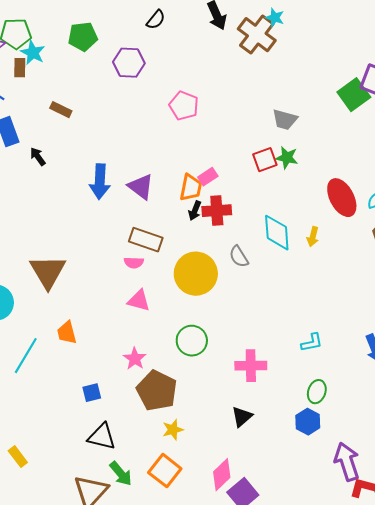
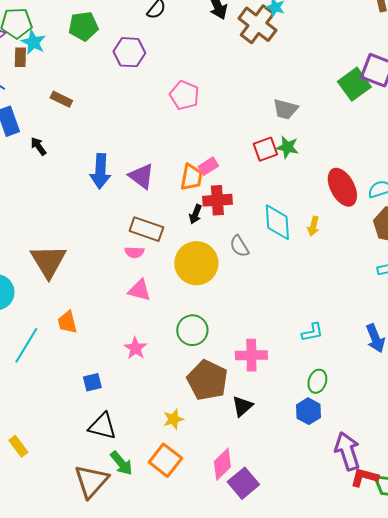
black arrow: (195, 211) -> (195, 214), moved
brown pentagon: (157, 391) -> (207, 380), moved

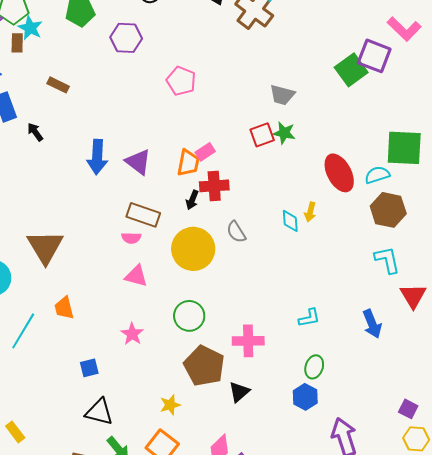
cyan diamond: (277, 222) -> (290, 221), moved, size x0.6

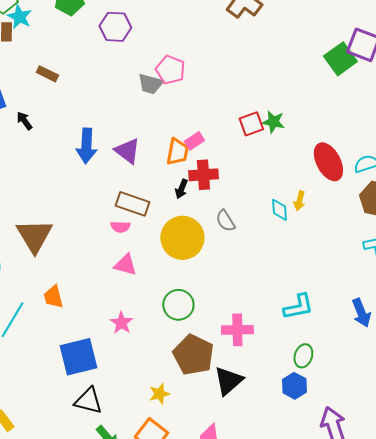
gray trapezoid: (282, 95) -> (150, 84), moved
cyan L-shape: (309, 318) -> (298, 307), size x1.4
blue square: (89, 368) -> (78, 357), size x2.0
black triangle: (239, 392) -> (228, 381), size x1.4

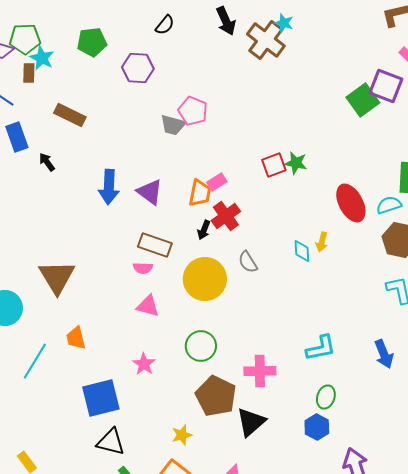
brown rectangle: (47, 74) -> (70, 115), size x1.4
red cross: (203, 175) -> (226, 216), turned -32

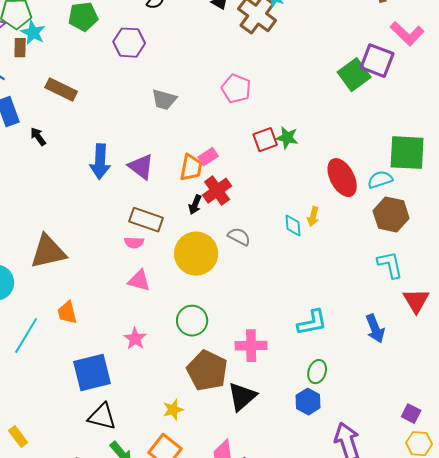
pink pentagon: (193, 111) -> (236, 89), moved
gray semicircle: (248, 262) -> (239, 237), turned 150
brown triangle: (57, 277) -> (48, 252), turned 48

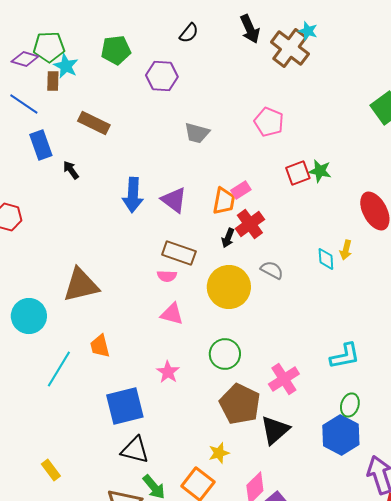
pink cross: (251, 346) -> (284, 379), turned -32
blue hexagon: (308, 402) -> (341, 435), size x1.5
yellow star: (173, 410) -> (219, 453), moved

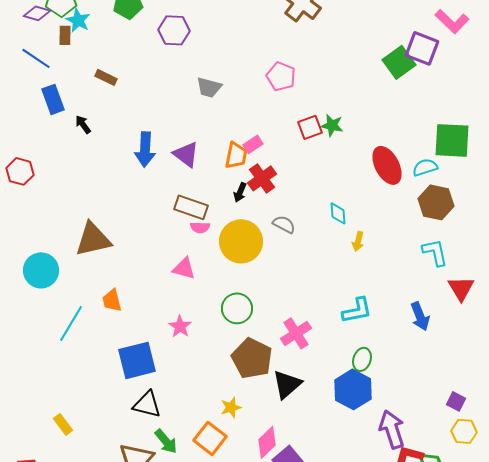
brown rectangle: (94, 123) -> (106, 77), size x0.7
yellow arrow: (346, 250) -> (358, 241), moved
pink semicircle: (167, 276) -> (200, 227), moved

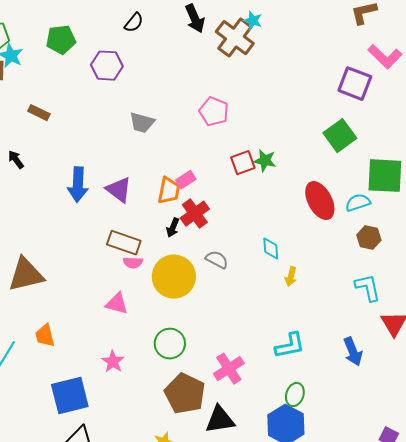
green square: (399, 62) -> (340, 136), moved
brown hexagon: (436, 202) -> (369, 238), size x0.7
black triangle: (287, 384) -> (220, 420), turned 32

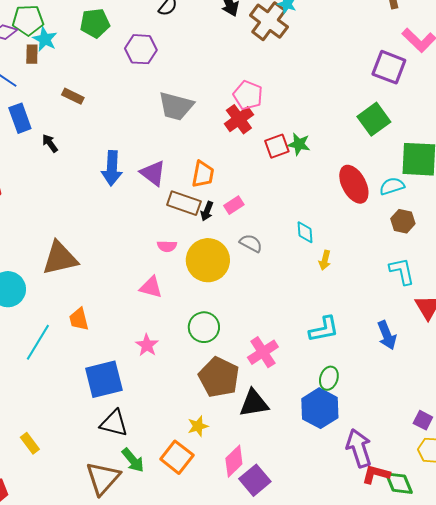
gray trapezoid: (142, 123) -> (176, 106), size x1.4
pink rectangle: (186, 180) -> (234, 205), moved
red cross: (195, 214) -> (239, 119), moved
brown rectangle: (124, 243) -> (184, 203), moved

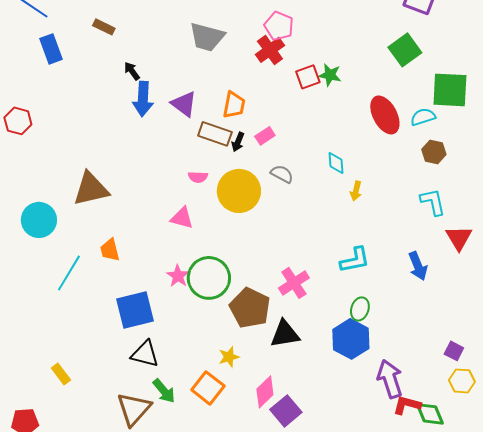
black arrow: (50, 143) -> (132, 71), moved
green circle: (204, 327) -> (209, 278), moved, size x1.4

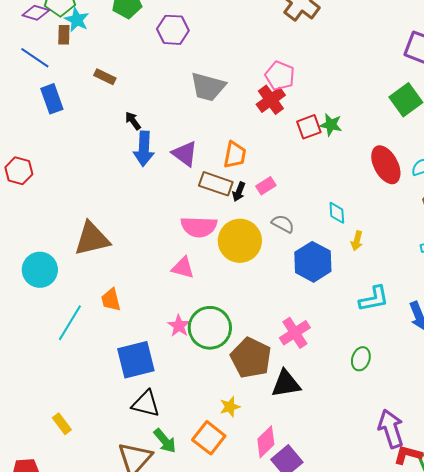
pink semicircle: (198, 177) -> (199, 227), size x1.8
cyan L-shape: (355, 260) -> (374, 299), moved
blue hexagon: (351, 339) -> (313, 262), moved

